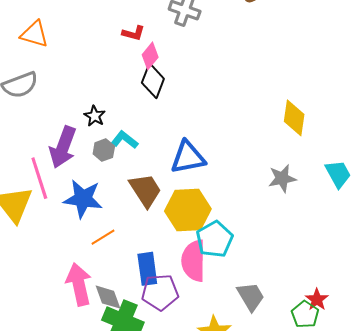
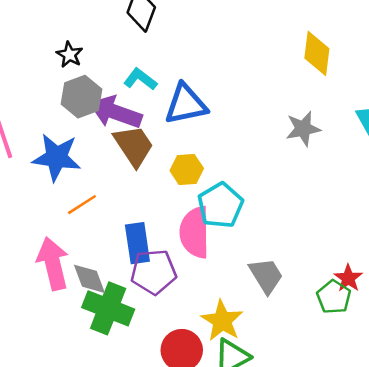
cyan L-shape: (125, 140) -> (140, 79), moved
purple arrow: (63, 147) -> (116, 112), moved, turned 90
gray hexagon: (104, 150) -> (82, 97), size x1.5
yellow hexagon: (188, 210) -> (187, 169), size x0.6

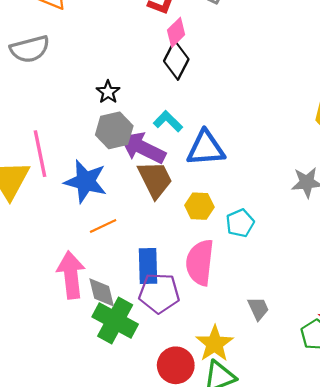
cyan pentagon: (220, 205) -> (240, 223), moved, size x0.7
gray trapezoid: (266, 276) -> (258, 308), size x0.7

